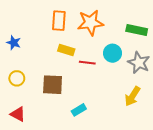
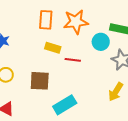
cyan circle: (112, 53) -> (101, 42), moved
cyan rectangle: (79, 110) -> (65, 105), size x1.6

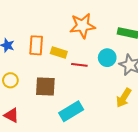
orange rectangle: (46, 20) -> (36, 45), moved
cyan circle: (101, 42) -> (107, 58), moved

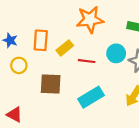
yellow rectangle: (59, 53) -> (65, 48), turned -56
yellow circle: (10, 80) -> (19, 65), moved
cyan rectangle: (71, 111) -> (91, 97), moved

